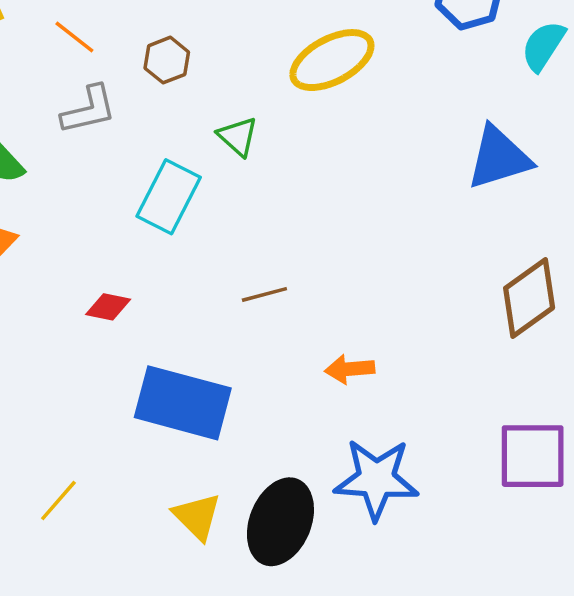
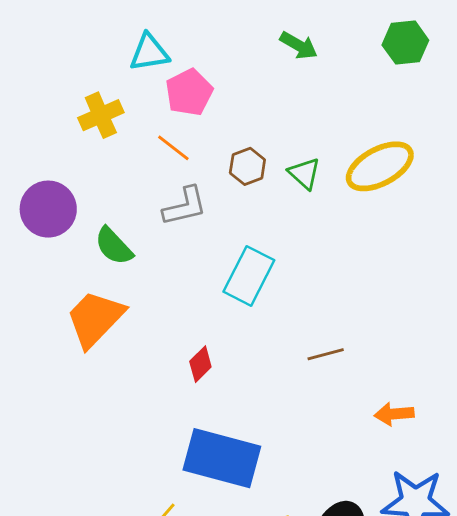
green triangle: (238, 136) -> (304, 173), moved
red diamond: (108, 307) -> (200, 364), turned -56
blue rectangle: (183, 403) -> (222, 458), moved

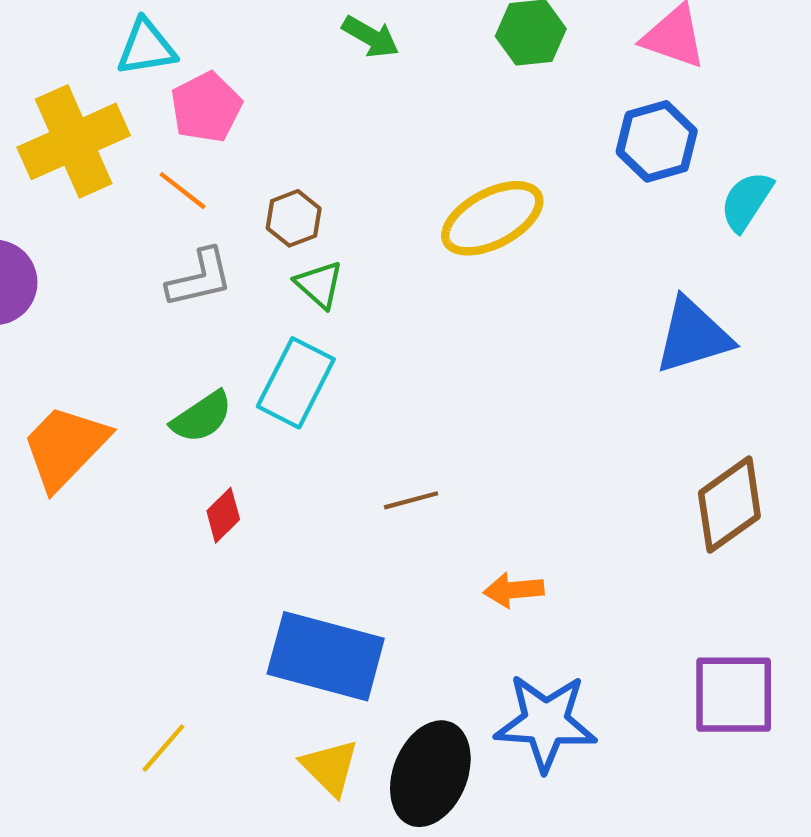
yellow cross: (101, 115) -> (74, 141), size x1.6
green triangle: (304, 173) -> (319, 285), moved
green semicircle: (114, 246) -> (202, 417), moved, turned -81
blue rectangle: (222, 458) -> (326, 656), moved

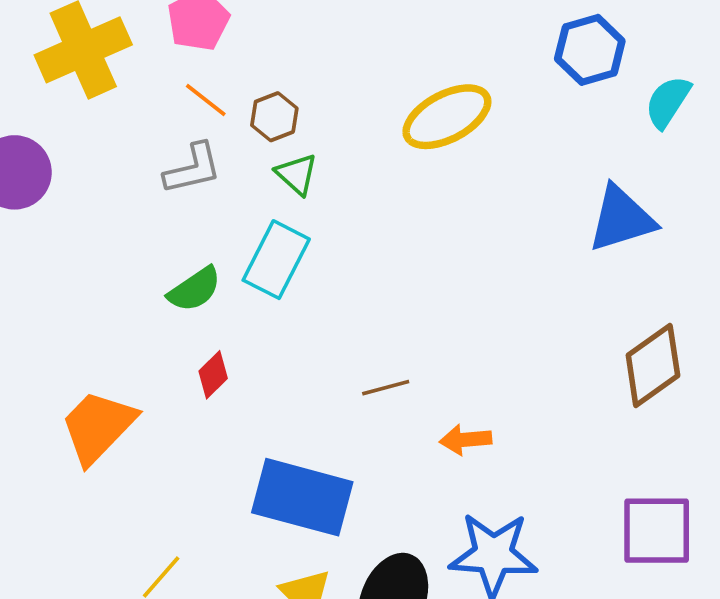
orange line: (183, 191) -> (206, 100), moved
orange trapezoid: (65, 447) -> (98, 427), moved
brown line: (411, 500) -> (386, 388), moved

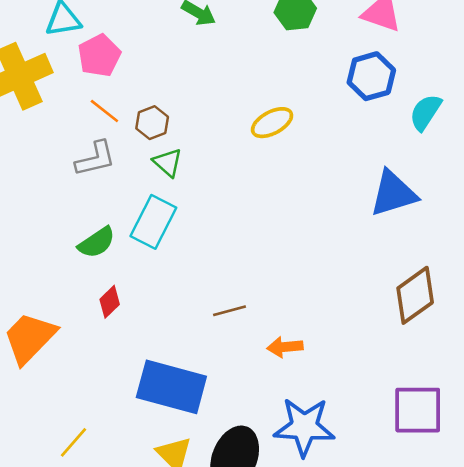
yellow ellipse: (447, 117) -> (272, 123), size x0.7

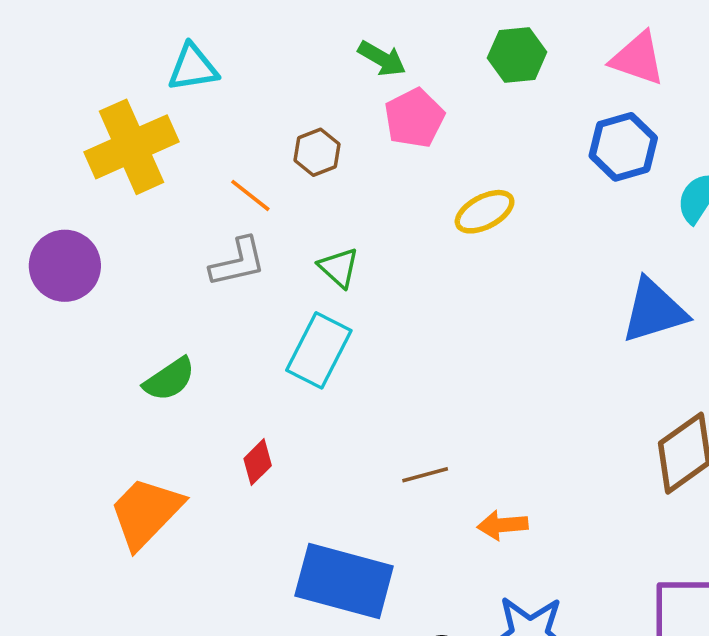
pink pentagon: (99, 56) -> (414, 118), moved
brown hexagon: (152, 123) -> (317, 152), moved
green semicircle: (97, 242) -> (169, 379), moved

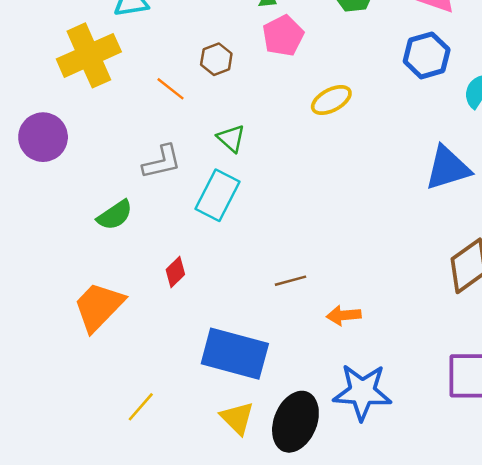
gray L-shape: (238, 262) -> (162, 162), moved

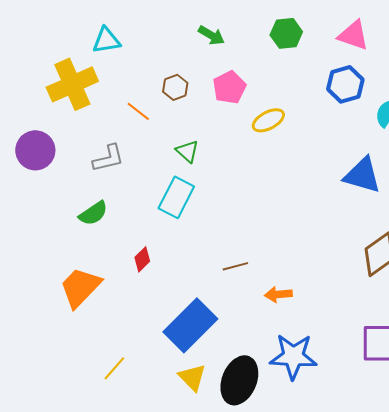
pink pentagon: (283, 36) -> (229, 87), moved
gray L-shape: (162, 162) -> (108, 158), moved
blue triangle: (448, 168) -> (362, 175), turned 33
blue rectangle: (235, 354) -> (190, 325), turned -60

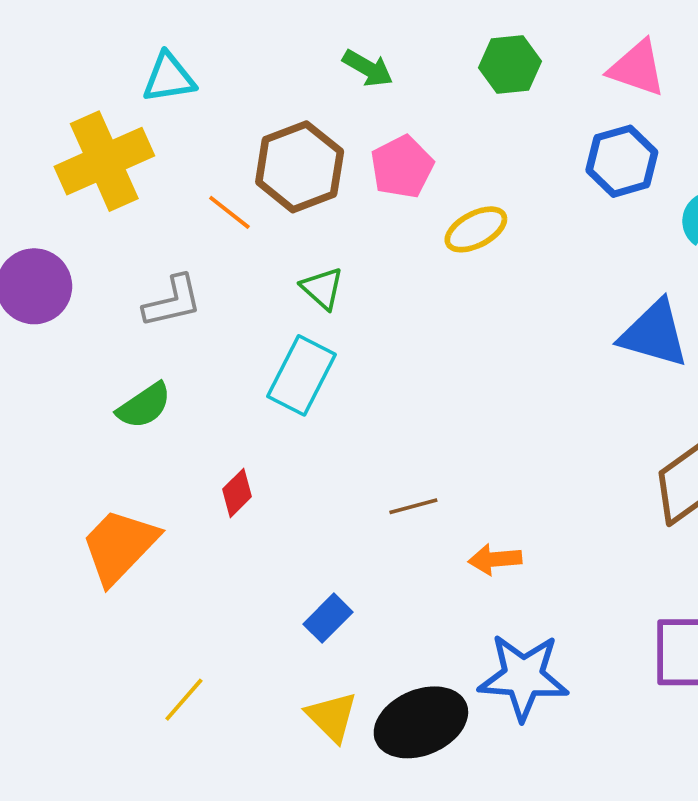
brown hexagon: (175, 87) -> (300, 167), size x1.8
blue rectangle: (190, 325) -> (328, 618), size x0.5
black ellipse: (239, 380) -> (421, 722), turned 45

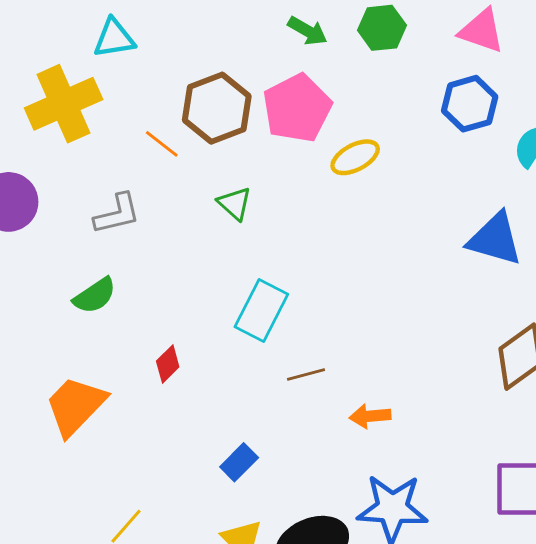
green arrow: (368, 68) -> (308, 31), moved
pink pentagon: (402, 167) -> (297, 108), size x1.4
cyan rectangle: (301, 375) -> (261, 311), moved

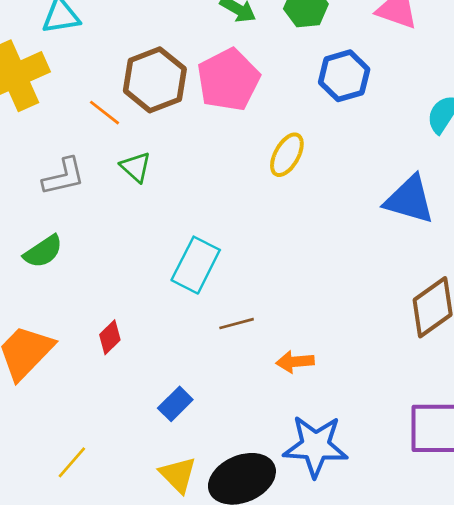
blue hexagon: (470, 104) -> (344, 76), moved
yellow ellipse: (355, 157) -> (287, 155), moved, turned -33
green triangle: (235, 203) -> (136, 167), moved
red diamond: (168, 364) -> (110, 337), moved

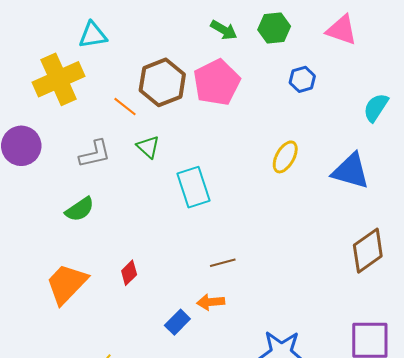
blue hexagon: (344, 76) -> (302, 79), size x0.7
yellow ellipse: (287, 155) -> (285, 157), moved
cyan rectangle: (196, 265) -> (194, 187), moved, turned -45
orange arrow: (295, 362) -> (211, 302), moved

